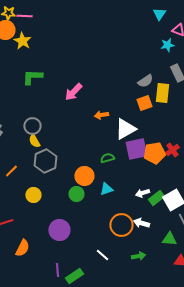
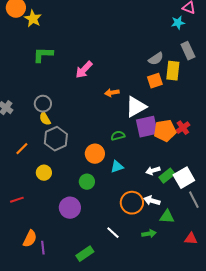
green circle: (76, 194) -> (87, 182), moved
green triangle: (169, 239) -> (167, 217), moved
orange semicircle: (22, 248) -> (30, 239), moved
purple line: (57, 270) -> (43, 248), moved

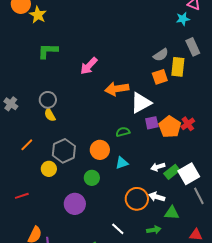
orange arrow: (112, 93) -> (117, 89), size x1.6
purple square: (147, 127) -> (152, 123), size x0.6
orange pentagon: (165, 131) -> (170, 127), turned -30
gray hexagon: (56, 139) -> (64, 151), moved

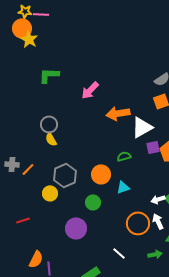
yellow star: (38, 15) -> (29, 39), moved
gray cross: (11, 104) -> (12, 164), moved, turned -32
white arrow: (158, 167) -> (158, 199), moved
white arrow: (157, 197) -> (158, 221), turned 49

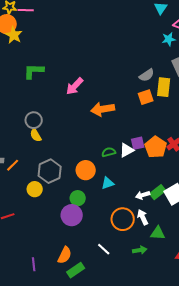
white triangle: (142, 127) -> (127, 150), moved, size x0.7
purple circle: (76, 228) -> (72, 215), moved
orange semicircle: (36, 259) -> (65, 255), moved

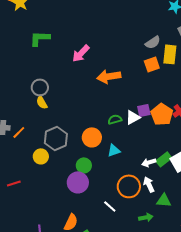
white line: (104, 249) -> (110, 206), moved

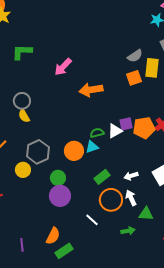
orange pentagon: (162, 114) -> (144, 128), turned 30
cyan triangle: (114, 150) -> (92, 147), moved
green rectangle: (164, 159) -> (102, 177), moved
green circle: (84, 165) -> (58, 178), moved

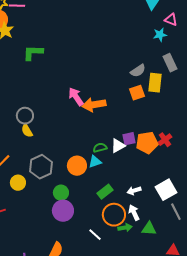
green L-shape: (22, 52) -> (33, 53), moved
pink arrow: (63, 67) -> (76, 97), moved, turned 102
yellow circle: (23, 170) -> (18, 183), moved
green arrow: (128, 231) -> (125, 228), moved

